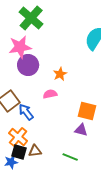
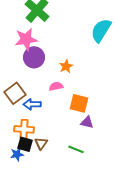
orange square: (87, 111) -> (79, 103), moved
blue arrow: (26, 112) -> (32, 104), turned -54
orange cross: (18, 137) -> (24, 129), turned -36
brown triangle: (35, 151) -> (41, 143), turned -48

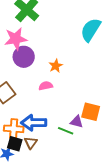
orange square: (79, 103) -> (91, 112), moved
blue arrow: (32, 104) -> (34, 123), moved, size x1.4
green line: (76, 149) -> (66, 131), moved

